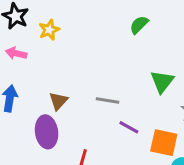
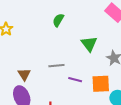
green semicircle: (139, 25) -> (58, 20), moved

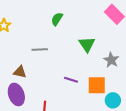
gray line: (56, 66) -> (40, 49), moved
brown triangle: (24, 74) -> (20, 72), turned -48

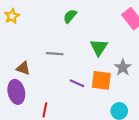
gray line: (40, 49) -> (55, 54), moved
orange square: (97, 85) -> (101, 80), moved

